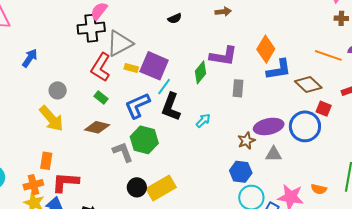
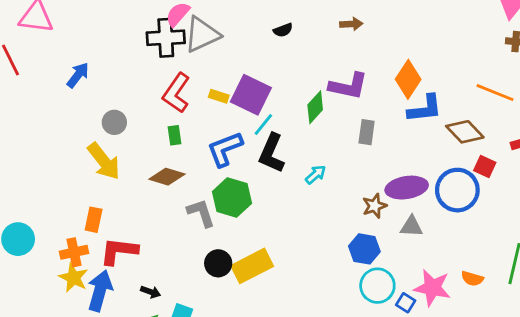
gray triangle: (120, 43) -> (202, 35), moved
green rectangle: (101, 98) -> (174, 135), turned 40

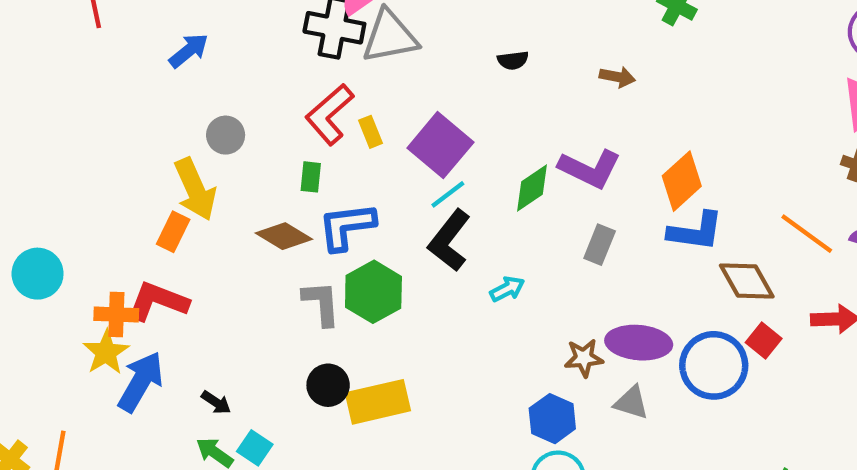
yellow rectangle: (219, 96) -> (370, 132), moved, turned 36
blue L-shape: (225, 149) -> (347, 226), moved
orange rectangle: (94, 220) -> (173, 232), moved
red L-shape: (119, 251) -> (158, 301), moved

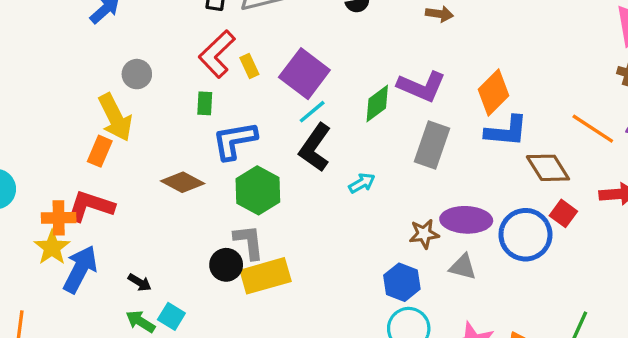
brown diamond: (284, 236) -> (183, 182), moved
gray rectangle: (600, 245) -> (432, 145), size x1.5
gray L-shape: (321, 303) -> (249, 242), moved

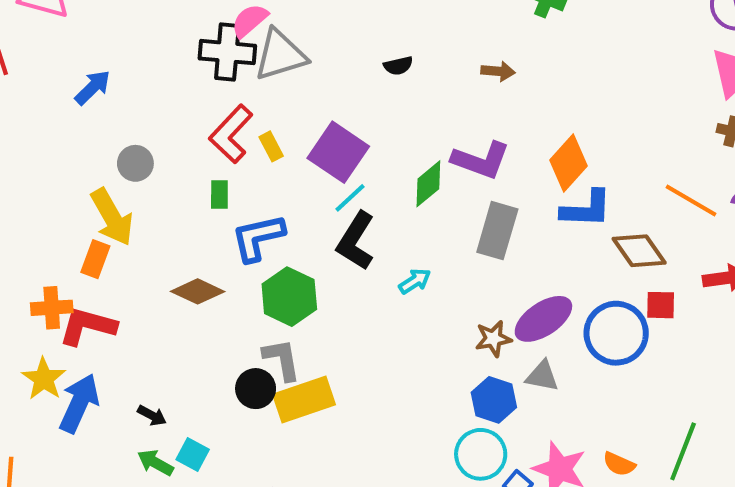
red square: (563, 213) -> (661, 305), turned -32
orange cross: (59, 218) -> (52, 308), moved
purple ellipse: (466, 220) -> (543, 319), turned -33
blue hexagon: (402, 282) -> (494, 400), moved

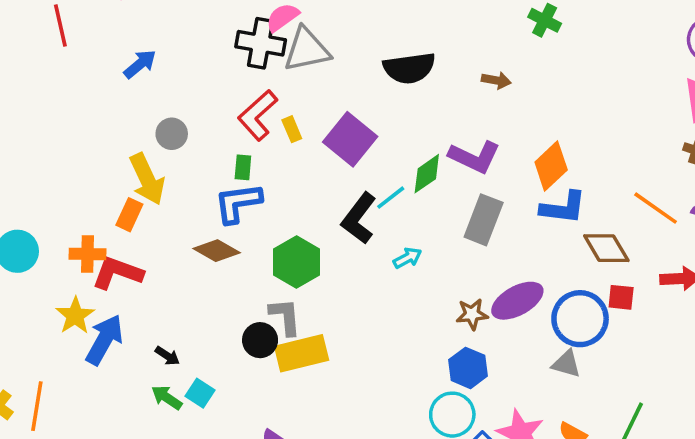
black semicircle: (398, 66) -> (409, 68), size x2.0
cyan line: (350, 198) -> (391, 198), moved
blue L-shape: (258, 238) -> (238, 203), moved
gray triangle: (542, 376) -> (566, 364), moved

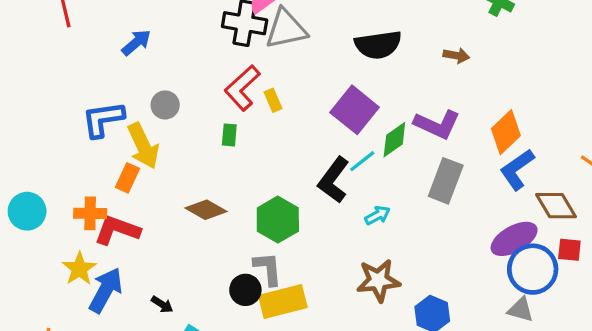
purple square: (350, 139) -> (355, 110), moved
blue L-shape: (238, 203) -> (103, 119), moved
blue L-shape: (563, 208) -> (517, 169), turned 138
purple ellipse: (517, 301) -> (514, 239), moved
brown star: (472, 314) -> (378, 280), moved, size x1.5

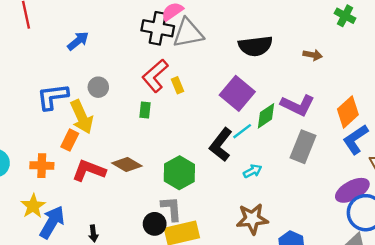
red L-shape: (117, 230) -> (89, 171), moved
black arrow: (162, 304) -> (93, 233), turned 49

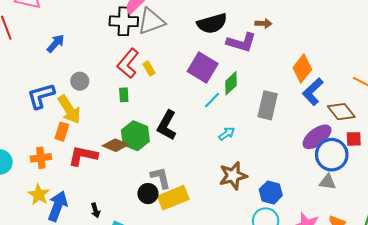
purple L-shape: (298, 105) -> (241, 42), moved
black L-shape: (221, 145) -> (167, 125), moved
green hexagon: (179, 173) -> (135, 136), moved

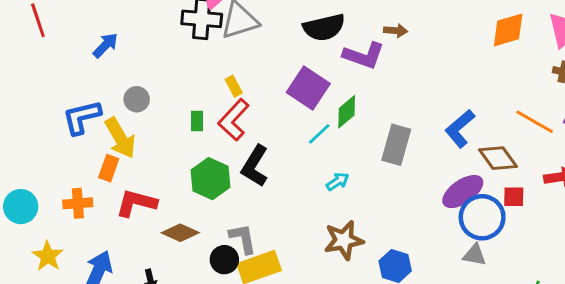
red L-shape: (128, 63) -> (234, 120), moved
orange diamond: (302, 69) -> (508, 30), moved, turned 32
brown diamond: (115, 145) -> (180, 233), moved
yellow star: (39, 195) -> (48, 256), moved

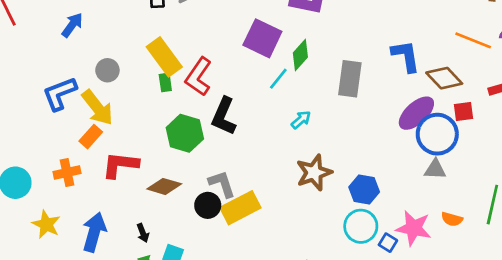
yellow rectangle: (234, 86) -> (164, 57), moved, size x2.0
blue L-shape: (460, 129) -> (406, 56), turned 129
orange rectangle: (109, 168) -> (91, 137), turned 30

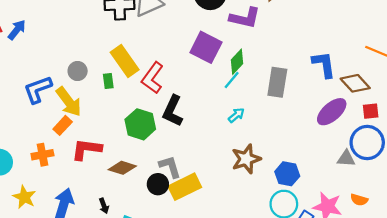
blue arrow: (72, 25) -> (17, 30), moved
cyan line: (278, 79) -> (232, 80), moved
green rectangle: (165, 82) -> (108, 81), moved
blue circle: (437, 134) -> (367, 142), moved

